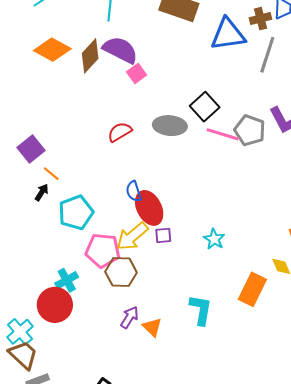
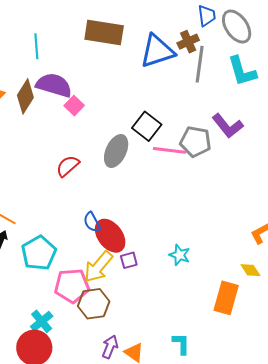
brown cross: (260, 19) -> (188, 42), moved
gray ellipse: (170, 126) -> (116, 151), turned -60
cyan L-shape: (201, 310) -> (181, 344), moved, size x0.7

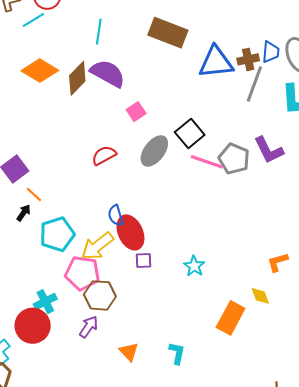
blue trapezoid: (207, 16) -> (271, 52), moved
pink square: (74, 106) -> (136, 112), moved
yellow arrow: (98, 267) -> (97, 246), moved
purple arrow: (110, 347) -> (89, 327), moved

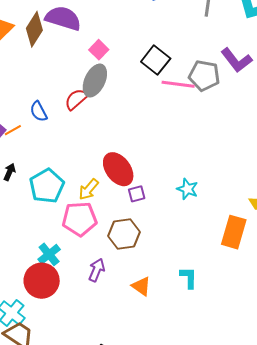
gray ellipse: (154, 151) -> (95, 81), moved
orange line: (34, 194) -> (13, 130), moved, turned -60
blue semicircle: (116, 215) -> (39, 111), moved
yellow arrow: (97, 246) -> (89, 189), size x0.7
brown hexagon: (100, 295) -> (124, 234), moved

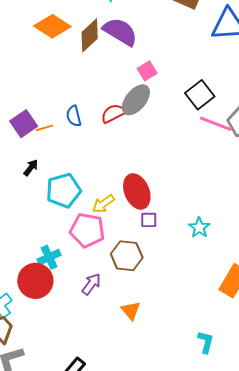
cyan L-shape: (189, 278) -> (206, 342), moved

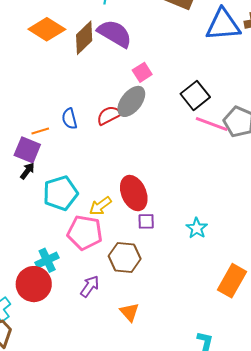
purple square: (24, 124) -> (27, 150), moved, turned -32

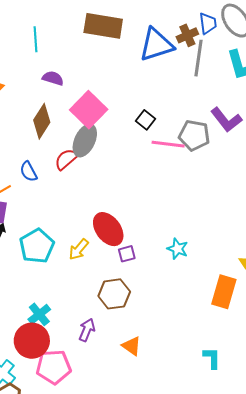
purple semicircle: (115, 34) -> (53, 78), size x0.6
brown diamond: (84, 38) -> (42, 121), moved
pink square: (142, 72) -> (89, 110), size x1.8
black square: (195, 95) -> (146, 120), size x0.7
pink pentagon: (85, 233) -> (54, 367), moved

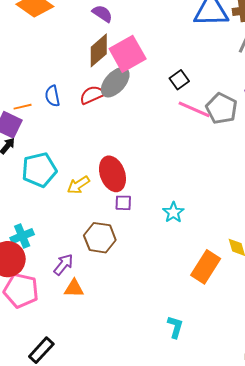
brown diamond: (42, 121) -> (99, 50), moved
orange triangle: (131, 346) -> (74, 288), moved, turned -50

